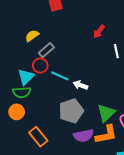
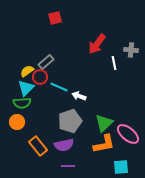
red arrow: (99, 32) -> (97, 44), size x1.5
yellow semicircle: (32, 36) -> (27, 71), moved
purple semicircle: (84, 136) -> (64, 145), moved

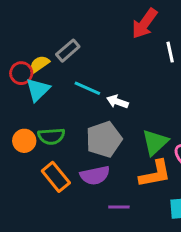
red circle: (40, 77) -> (21, 73), moved
green semicircle: (22, 103) -> (51, 136), moved
purple line: (68, 166) -> (119, 207), moved

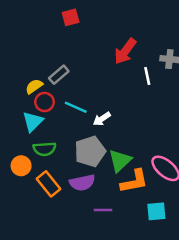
red circle: (21, 73) -> (45, 102), moved
cyan triangle: (38, 90) -> (33, 122), moved
white arrow: (117, 102) -> (102, 119), turned -54
orange circle: (24, 141) -> (21, 166), moved
green triangle: (155, 142) -> (120, 161), moved

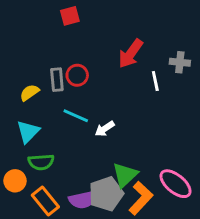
gray rectangle: (59, 75) -> (57, 80), turned -54
red circle: (45, 102) -> (77, 75), moved
gray pentagon: (90, 151) -> (106, 194), moved
orange L-shape: (134, 181) -> (141, 198), turned -36

